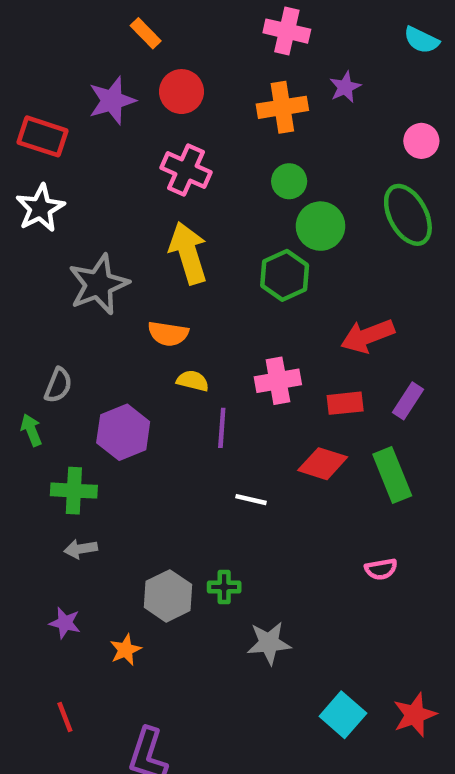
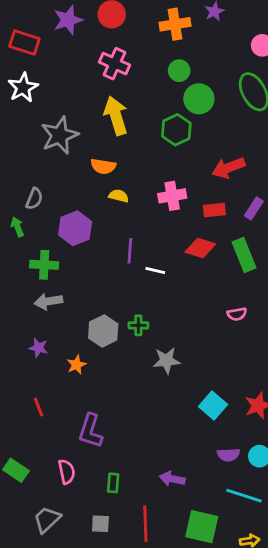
purple line: (222, 428) -> (130, 251), moved
gray arrow: (81, 549) -> (48, 301), size x1.4

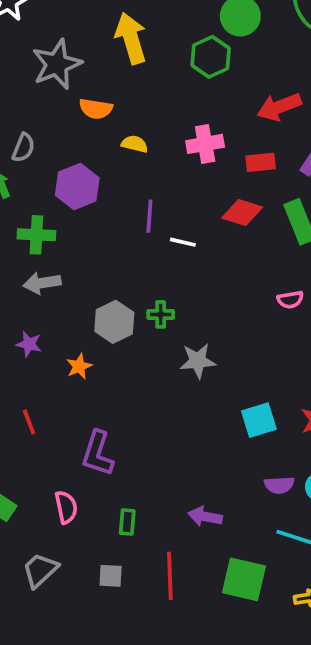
orange semicircle: (103, 166) -> (96, 109), moved
cyan square: (213, 406) -> (259, 420), turned 32

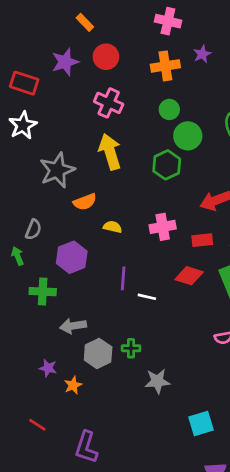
orange semicircle: (96, 109) -> (85, 202), turned -30
gray arrow: (42, 283) -> (73, 326), moved
purple star: (29, 344) -> (48, 368), moved
red line: (29, 422) -> (37, 425), turned -36

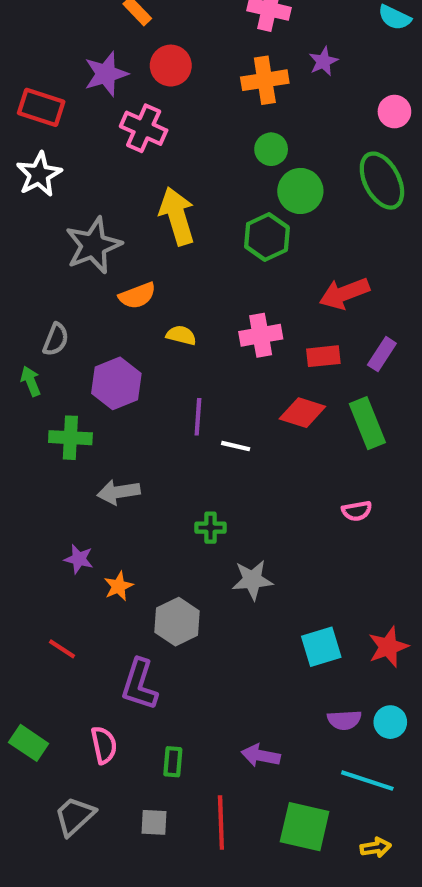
pink cross: (109, 103) -> (144, 128), moved
gray hexagon: (98, 354) -> (177, 622), moved

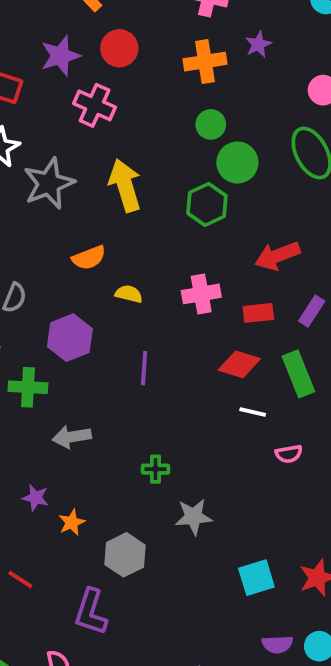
gray star: (93, 245) -> (49, 183), moved
white line: (236, 446) -> (253, 412), moved

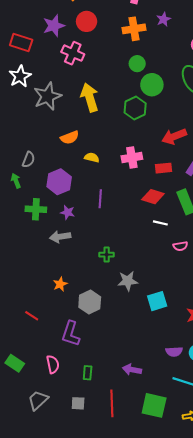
purple star: (36, 498) -> (68, 212), moved
cyan square: (256, 578) -> (157, 301), moved

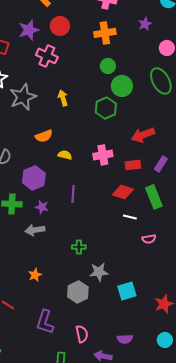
purple star: (164, 19) -> (145, 24), moved
yellow arrow: (90, 97) -> (63, 98), size x0.6
gray hexagon: (90, 302) -> (78, 292), moved
purple semicircle: (174, 352) -> (125, 339), moved
pink semicircle: (53, 364) -> (82, 334), moved

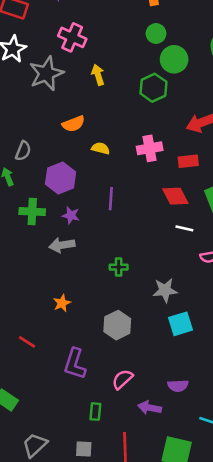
pink cross: (47, 56) -> (72, 37), moved
red diamond: (123, 192) -> (175, 196), turned 45
gray star: (99, 272) -> (165, 290), moved
pink semicircle: (82, 334) -> (122, 379), turned -120

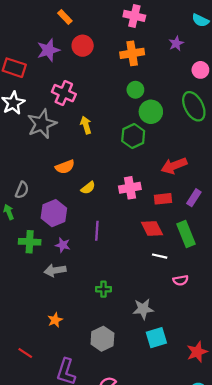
yellow semicircle: (101, 148) -> (88, 188), turned 128

